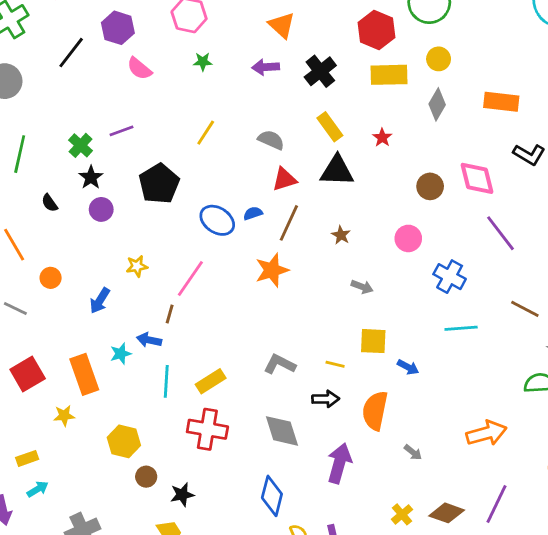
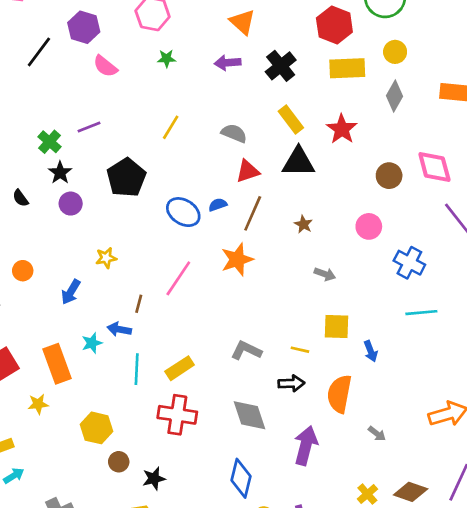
red star: (382, 138) -> (342, 129), size x1.6
pink line: (190, 278) -> (178, 278), moved
blue arrow: (408, 367) -> (371, 351), turned 42

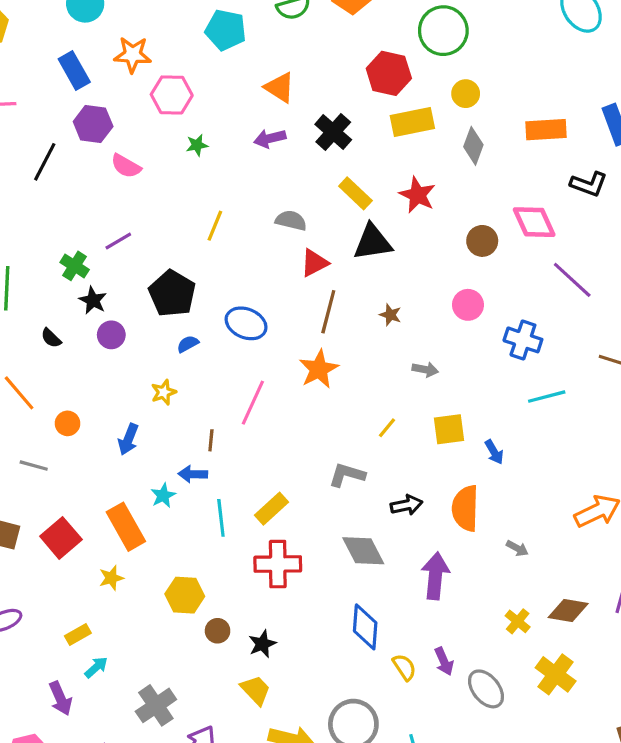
blue semicircle: (218, 205) -> (188, 344), moved
yellow line: (300, 350) -> (387, 428), moved, turned -54

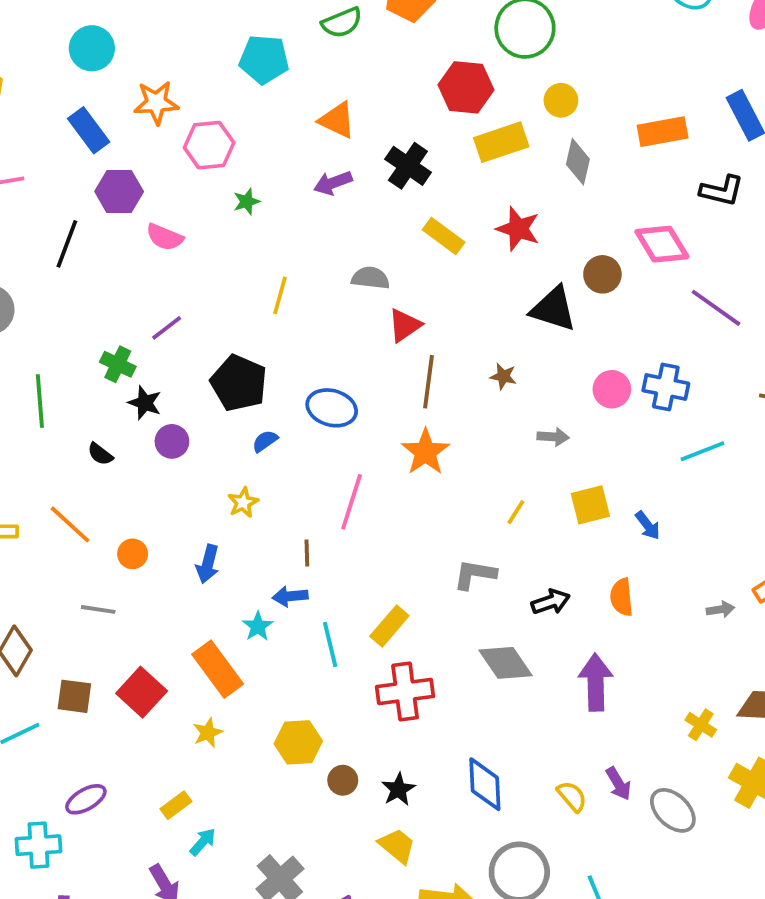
black triangle: (373, 242) -> (553, 309), moved, turned 33
pink circle: (468, 305) -> (612, 389), moved
orange semicircle: (465, 508) -> (622, 597), size x0.7
gray arrow: (517, 548) -> (720, 609), moved, turned -30
blue diamond: (365, 627) -> (485, 784), moved

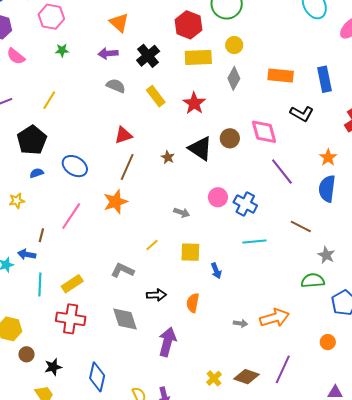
gray semicircle: (370, 278) -> (116, 86), moved
yellow line: (280, 295) -> (49, 100), moved
brown star: (503, 376) -> (168, 157), moved

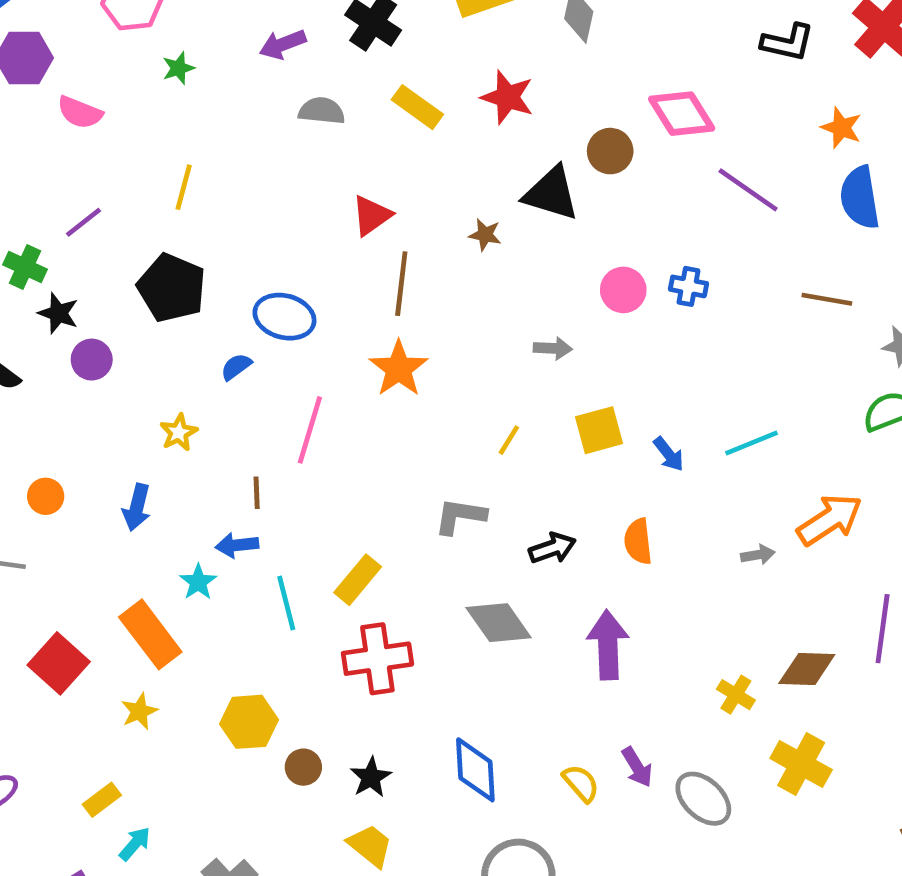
black L-shape: (302, 114) -> (788, 42), moved
blue semicircle: (37, 173) -> (236, 367), moved
blue cross: (245, 204) -> (688, 286), size x0.7
cyan line: (254, 241) -> (751, 443), moved

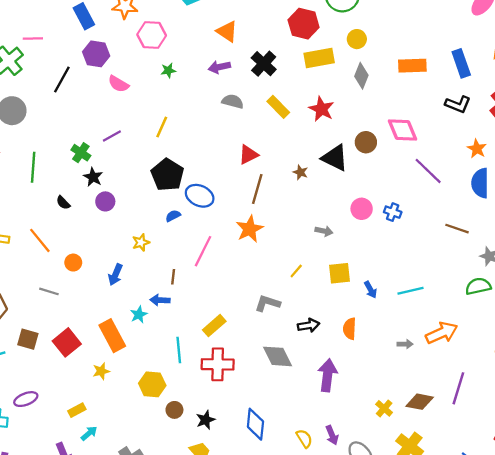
black pentagon: (172, 288) -> (167, 175), moved
cyan line: (286, 603) -> (179, 350), moved

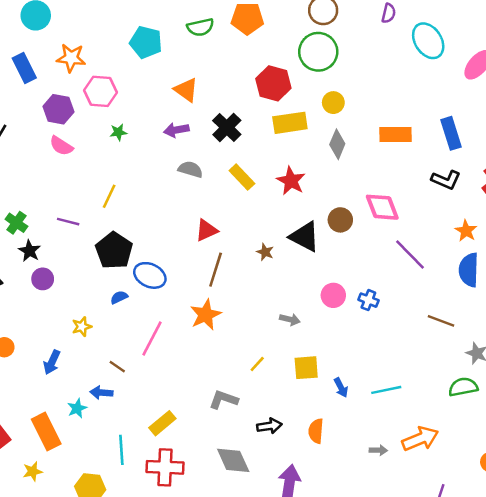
purple hexagon: (96, 54) -> (58, 109), moved
purple line: (112, 136) -> (68, 222), moved, turned 42
brown line: (173, 277) -> (117, 367), turned -64

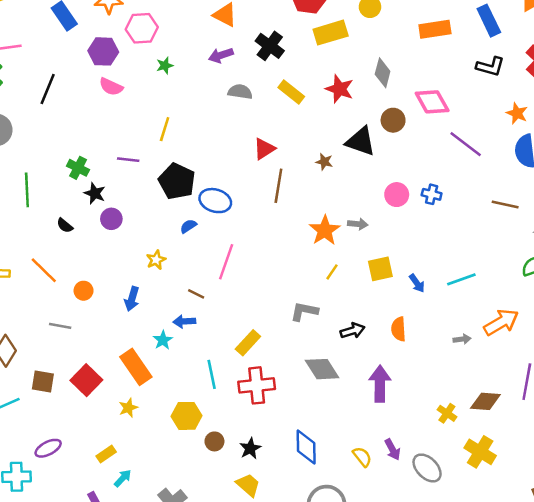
gray diamond: (337, 144) -> (383, 73), moved
orange star: (206, 315) -> (325, 230), moved

